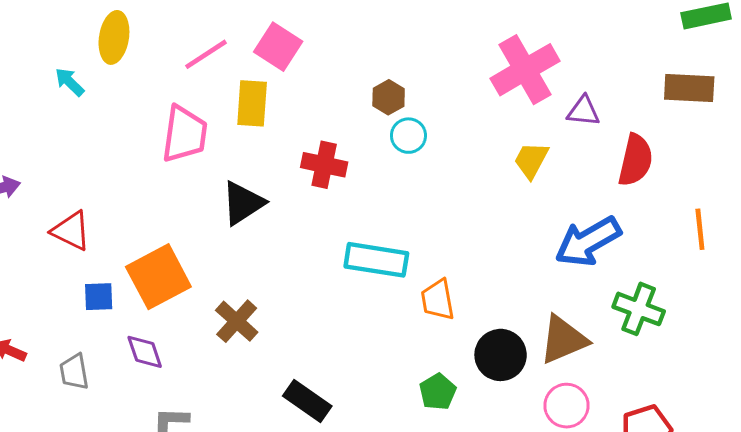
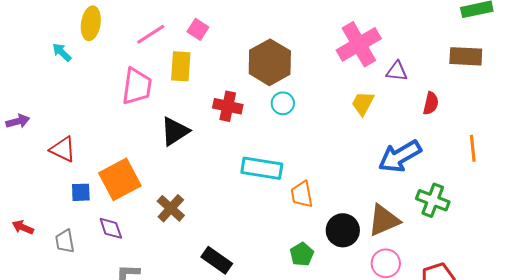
pink square: (278, 47) -> (198, 29), size x0.7
brown hexagon: (389, 97) -> (270, 62), size x2.0
cyan circle: (408, 136) -> (283, 103), moved
red semicircle: (636, 160) -> (431, 103), size x0.7

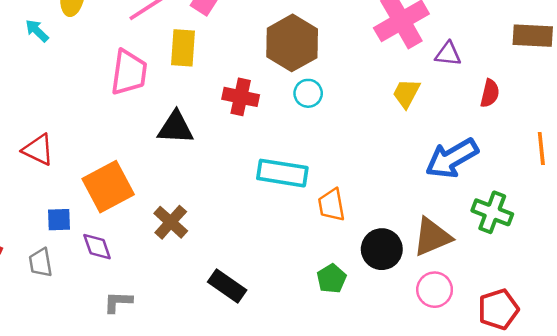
black triangle: (175, 131) -> (176, 128), turned 36
blue square: (81, 192) -> (59, 220), moved

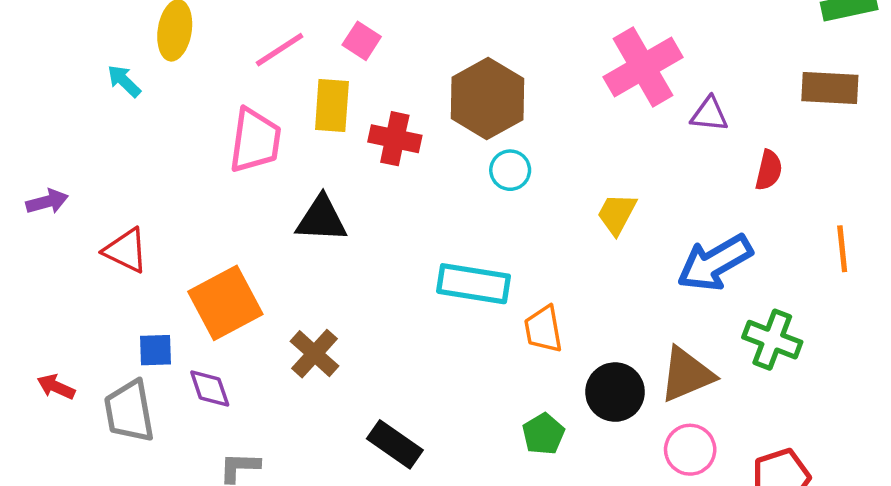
yellow trapezoid: (406, 93) -> (617, 214), moved
red cross: (241, 97) -> (395, 139), moved
gray trapezoid: (41, 263) -> (129, 411), size x1.5

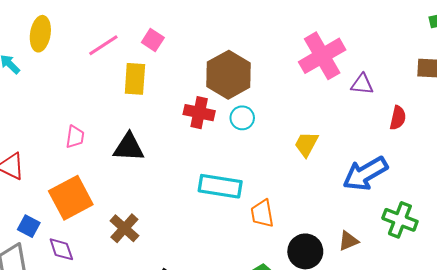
red cross: (395, 139) -> (199, 113), moved
pink trapezoid: (255, 140) -> (75, 137), moved, size x0.6
blue square: (155, 350) -> (29, 226), turned 30
brown triangle: (687, 375) -> (348, 241), size x0.6

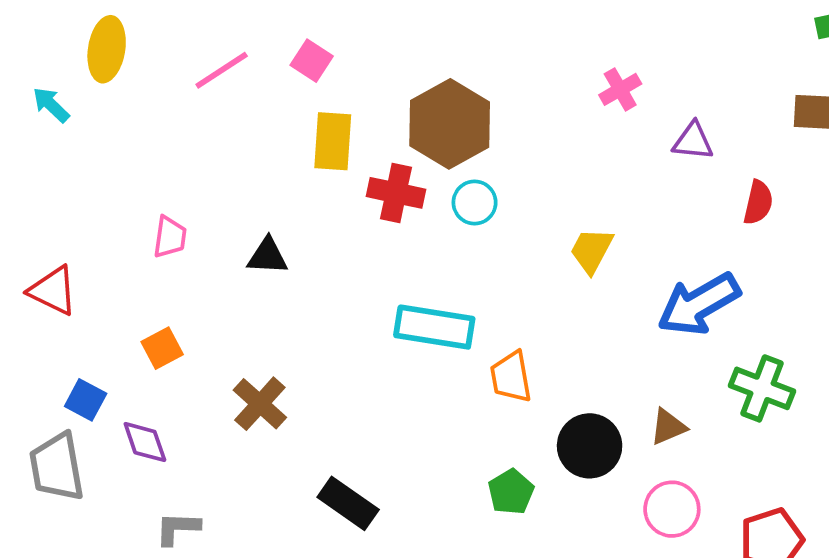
pink cross: (322, 56) -> (620, 89), size x0.5
yellow rectangle: (135, 79) -> (333, 141), moved
black triangle: (129, 147) -> (268, 256), size x0.7
orange square: (71, 198) -> (162, 348), size x0.5

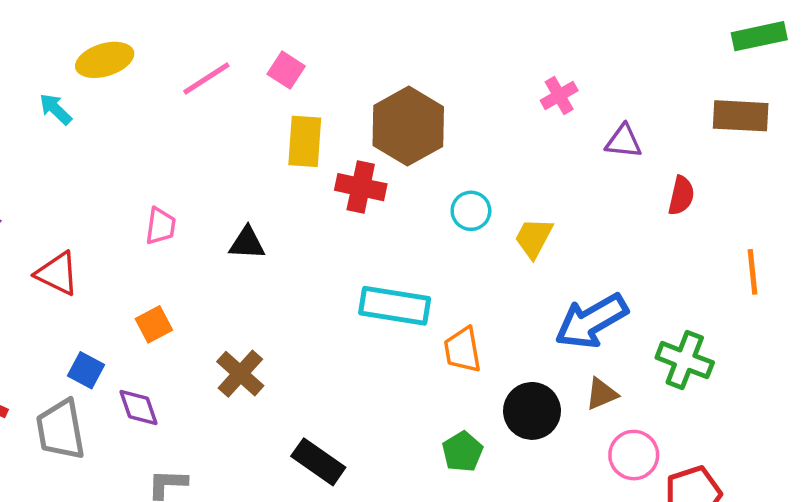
yellow ellipse: (107, 49) -> (105, 60), turned 64
cyan circle: (475, 202) -> (471, 211), moved
blue arrow: (699, 304) -> (591, 321), moved
pink circle: (672, 509) -> (634, 455), moved

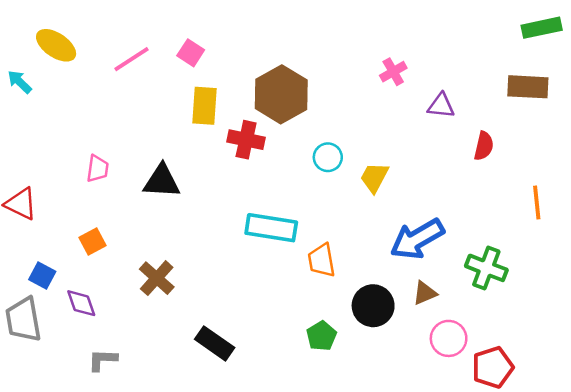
yellow ellipse: (105, 60) -> (56, 45), turned 51
black triangle: (247, 243) -> (162, 181), size x1.4

